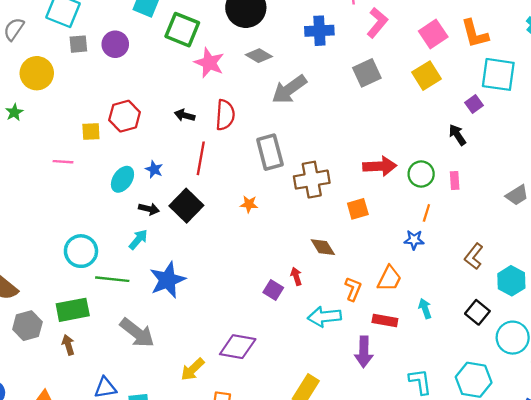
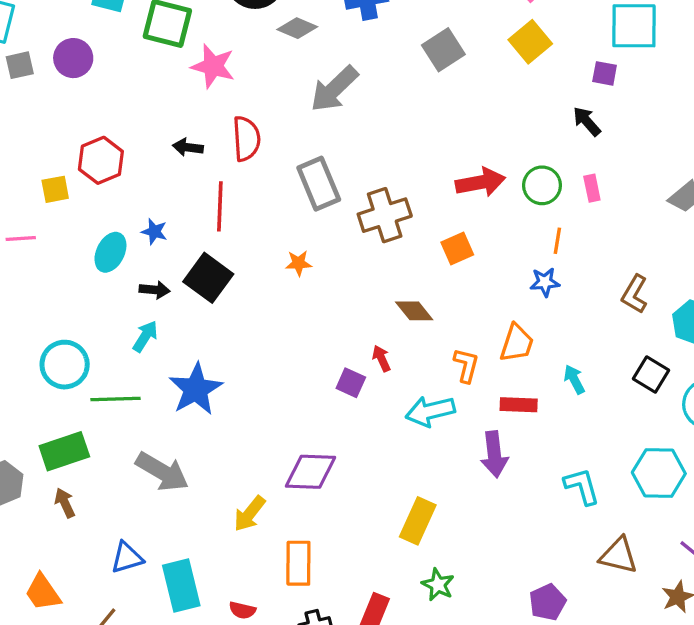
gray diamond: (259, 56) -> (297, 28), moved
purple square: (474, 104) -> (605, 73), turned -36

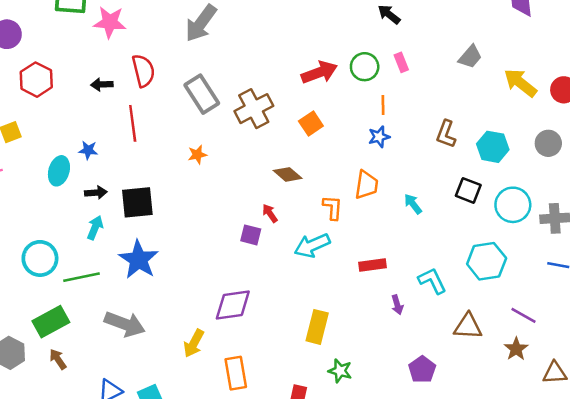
red hexagon: (101, 160) -> (36, 80), moved
black square: (208, 278) -> (137, 202), moved, turned -32
red rectangle: (519, 405) -> (372, 265), moved
purple arrow: (494, 454) -> (397, 305), moved, size x0.6

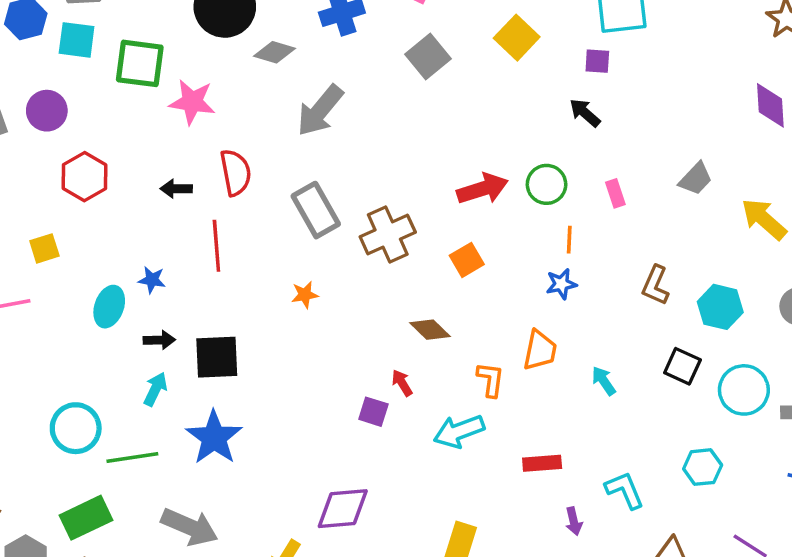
pink rectangle: (401, 62) -> (615, 193), moved
cyan hexagon: (487, 261) -> (703, 467), size x0.7

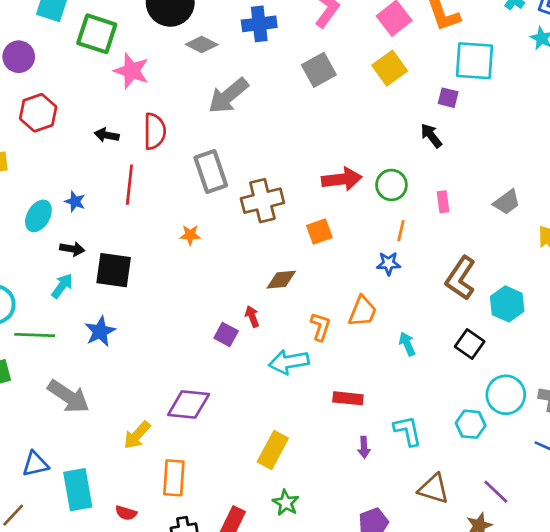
brown L-shape: (655, 285) -> (461, 278), size x1.4
brown diamond: (430, 330) -> (281, 280), turned -60
cyan circle: (744, 390) -> (506, 395), moved
blue star: (214, 437) -> (100, 331), size x0.7

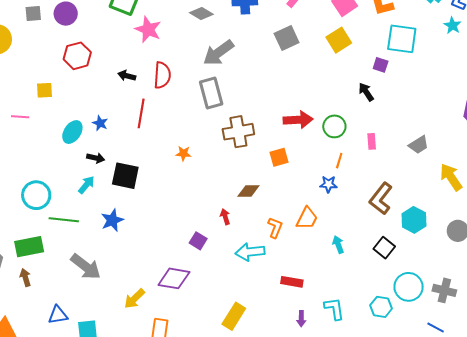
gray rectangle: (211, 172) -> (211, 93), moved
purple square: (226, 334) -> (198, 241), moved

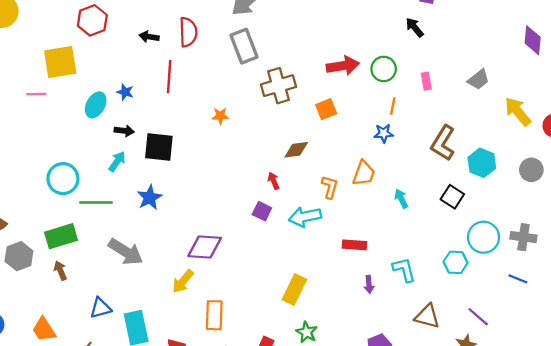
yellow square: (45, 90) -> (60, 62), size x1.8
purple square: (198, 241) -> (262, 211), moved
purple diamond: (174, 278) -> (205, 247), moved

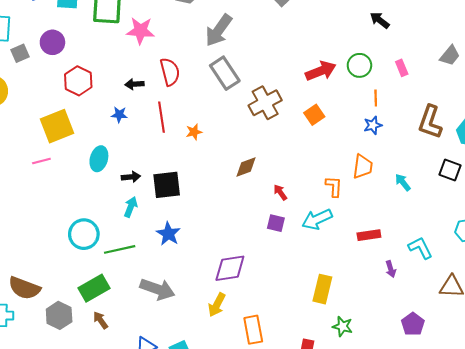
blue star: (125, 92) -> (119, 115), moved
orange star: (220, 116) -> (194, 132), moved
brown diamond: (296, 150) -> (246, 167), moved

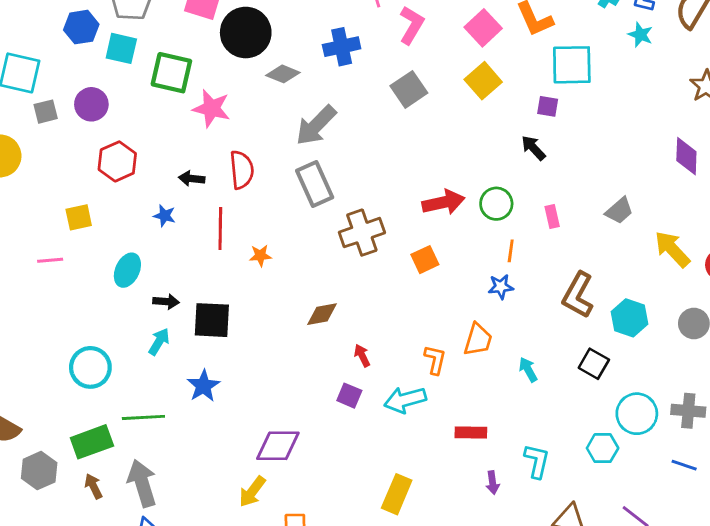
yellow square: (57, 126) -> (79, 217), size x0.6
cyan L-shape: (420, 248) -> (537, 461), turned 30
green line: (120, 249) -> (143, 417), moved
gray arrow: (157, 289) -> (142, 483), moved, turned -136

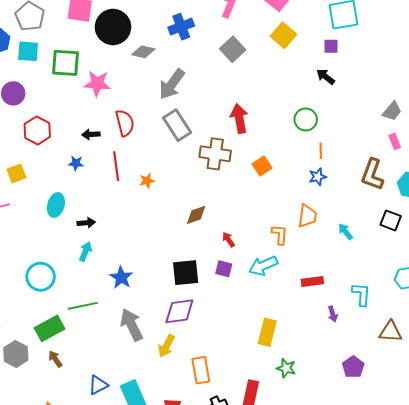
red arrow: (443, 202) -> (239, 119), moved, turned -80
pink rectangle: (552, 216) -> (395, 141), moved
brown cross: (362, 233) -> (215, 154), turned 36
black square: (212, 320) -> (186, 273), moved
gray arrow: (142, 483) -> (132, 325), moved

